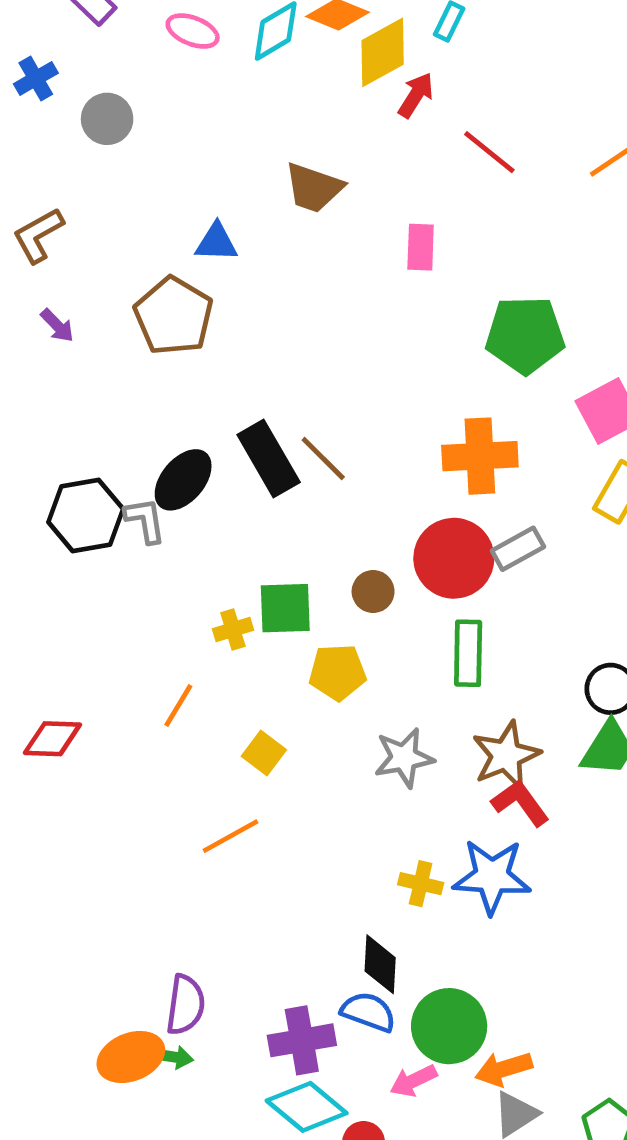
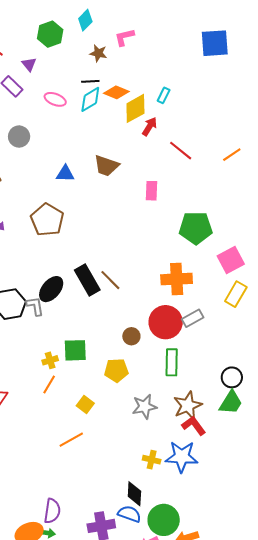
blue triangle: (216, 242) -> (65, 174), moved
green square: (285, 608) -> (75, 350), moved
yellow cross: (233, 629) -> (50, 360), moved

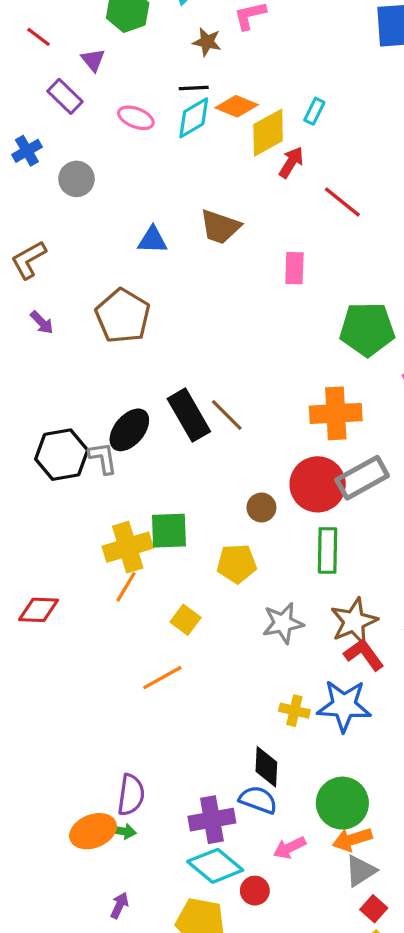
gray rectangle: (193, 318) -> (362, 478), size x1.4
yellow cross: (50, 360) -> (128, 547), size x1.8
green circle: (164, 520) -> (342, 803), moved

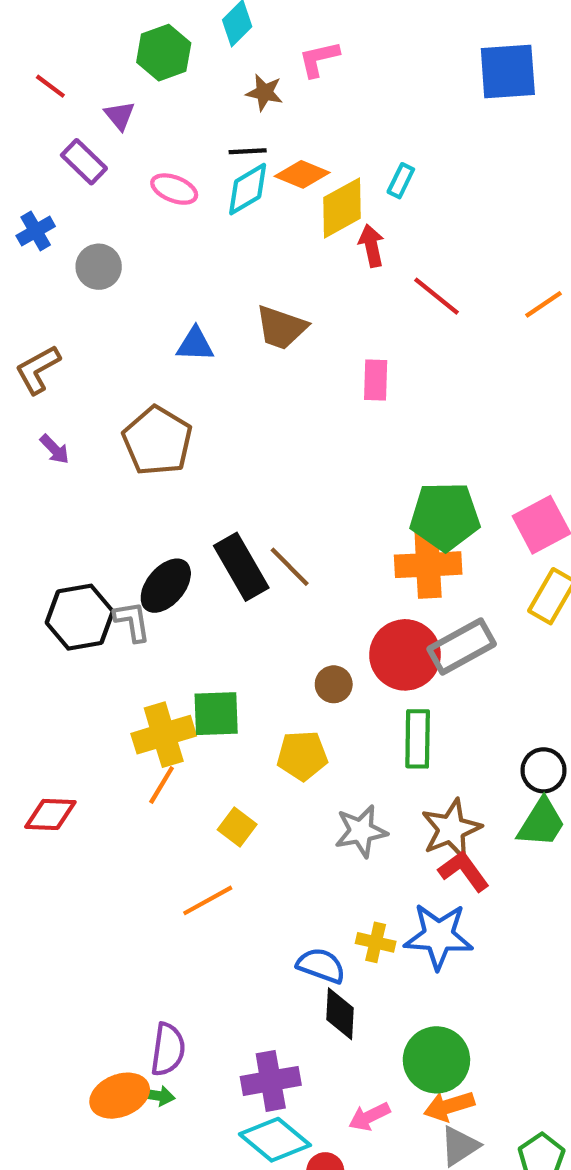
red arrow: (291, 162) -> (371, 246), turned -44
green pentagon: (367, 329) -> (445, 516), moved
blue semicircle: (258, 800) -> (321, 965), moved

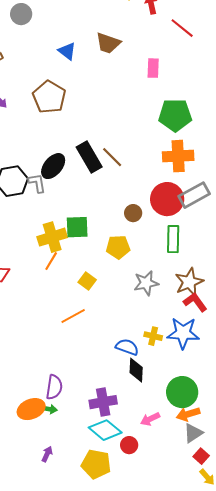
blue triangle: (195, 344) -> (67, 51), turned 36
green pentagon: (445, 516) -> (175, 115), moved

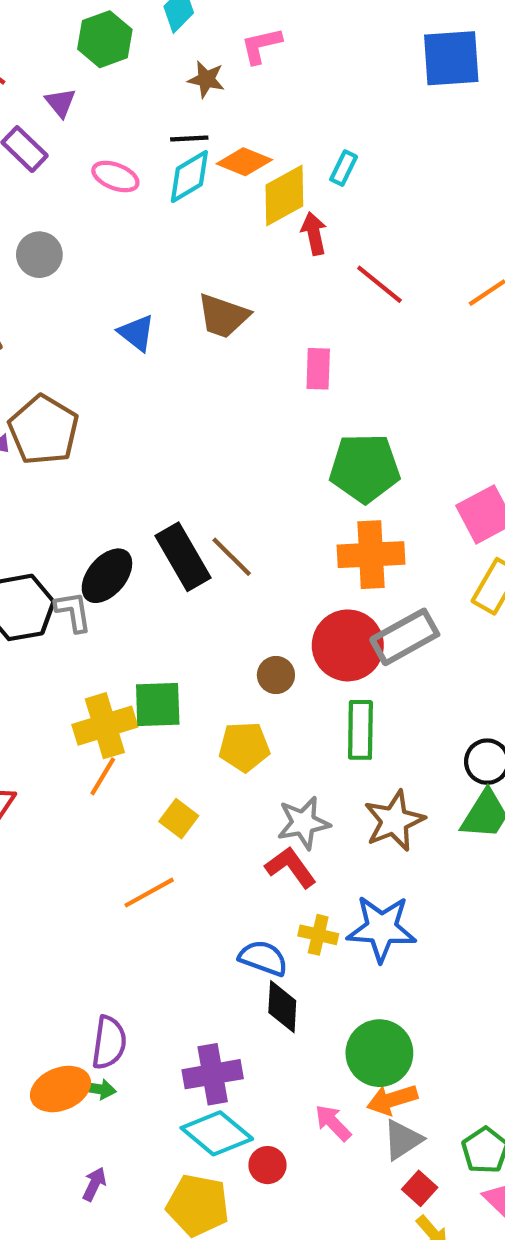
brown pentagon: (49, 97) -> (44, 430), moved
red L-shape: (195, 302) -> (291, 867), moved
pink arrow: (150, 419) -> (333, 1123), moved, turned 72

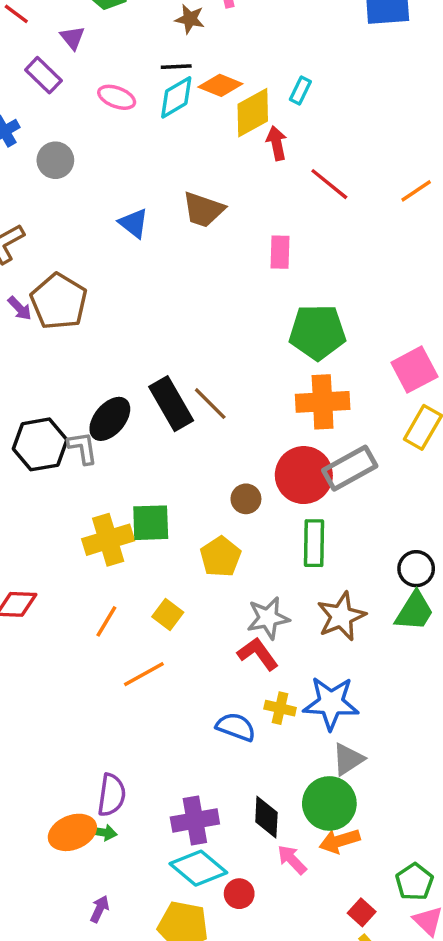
yellow pentagon: (244, 747) -> (220, 557), turned -30
orange line: (103, 776) -> (106, 621), moved
black diamond: (282, 1007) -> (266, 817), moved
gray triangle: (403, 1140) -> (348, 759), moved

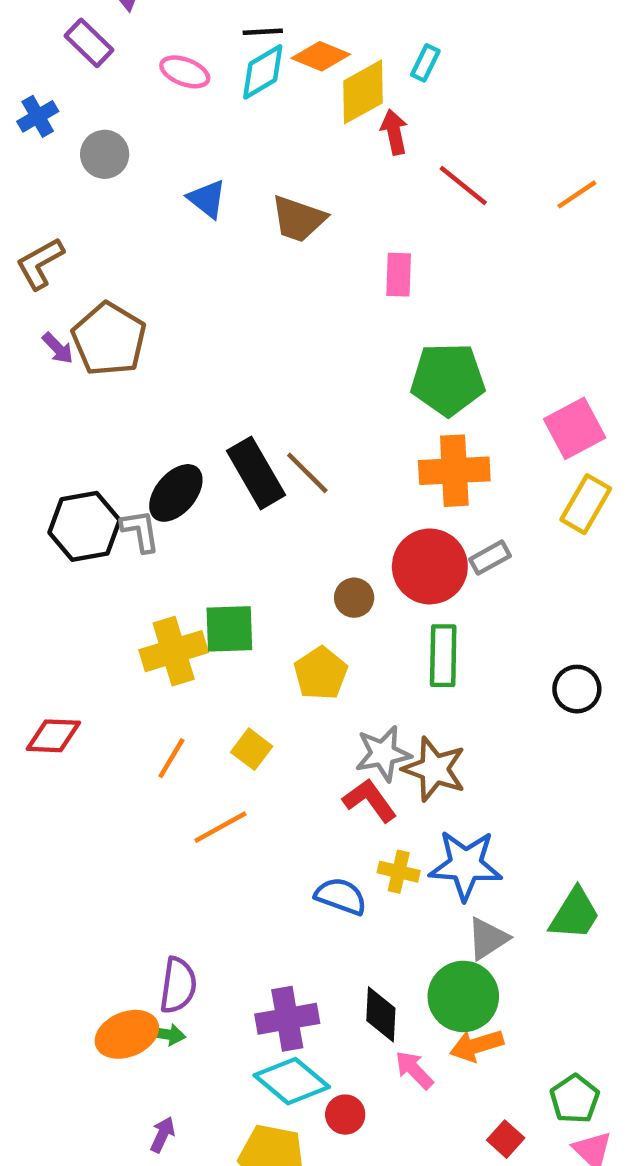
blue triangle: (134, 223) -> (207, 199), moved
gray rectangle: (350, 468) -> (490, 558), size x0.6
green trapezoid: (414, 611) -> (575, 914), moved
brown star: (341, 616) -> (434, 769), moved, turned -30

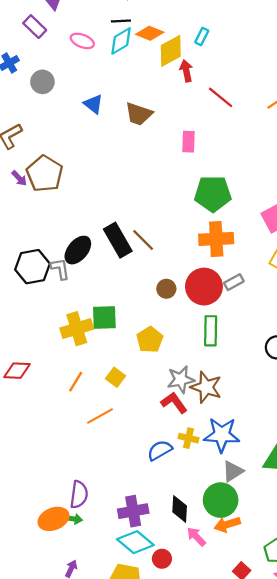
brown circle: (354, 598) -> (166, 289), moved
blue semicircle: (341, 896) -> (160, 450), turned -50

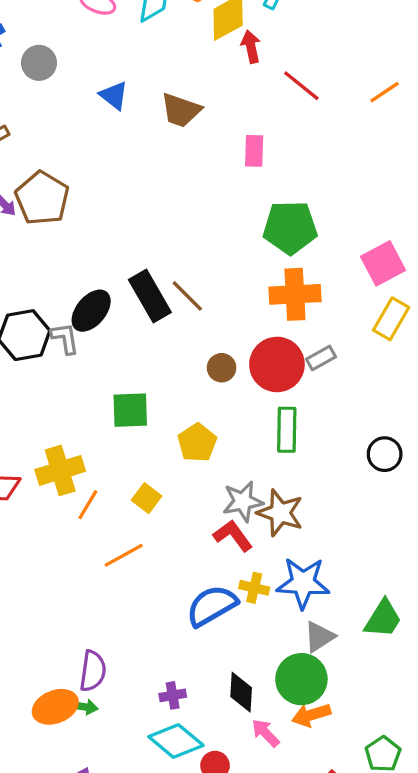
yellow cross: (77, 329) -> (60, 470), moved
blue semicircle: (160, 450) -> (212, 606), size x1.4
purple cross: (133, 511) -> (173, 695), size x0.6

